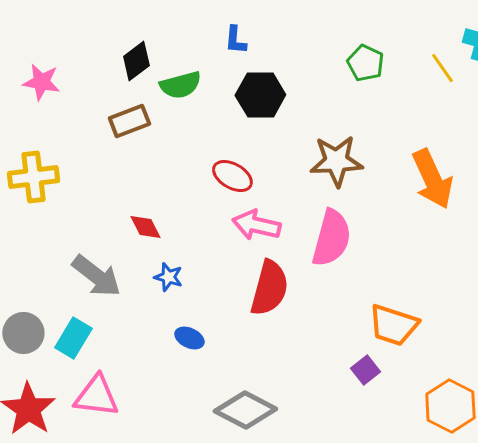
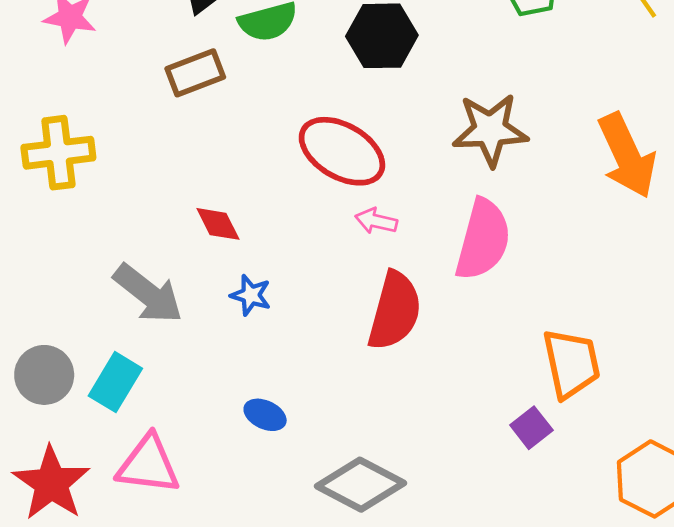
red ellipse: (232, 176) -> (342, 151), size x1.5
pink arrow: (256, 225) -> (376, 221), size x0.6
orange trapezoid: (393, 325) -> (571, 364), turned -120
blue ellipse: (189, 338) -> (265, 415), moved

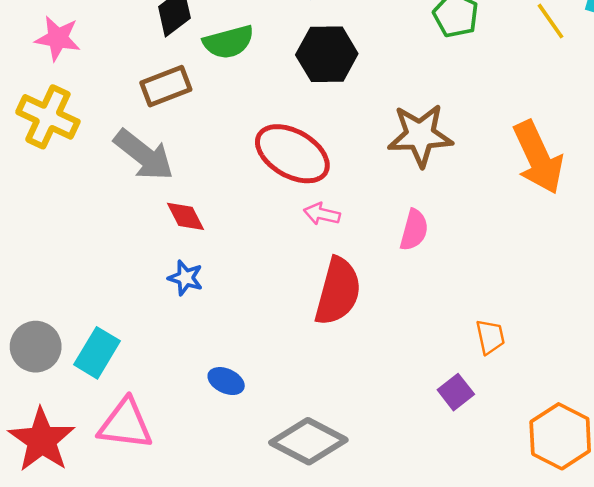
yellow cross: (58, 153) -> (48, 117), moved, turned 32
pink semicircle: (483, 240) -> (414, 230), size x0.6
gray arrow: (148, 294) -> (144, 155), moved
blue star: (251, 295) -> (186, 278), moved
orange trapezoid: (571, 364) -> (490, 337), size x0.6

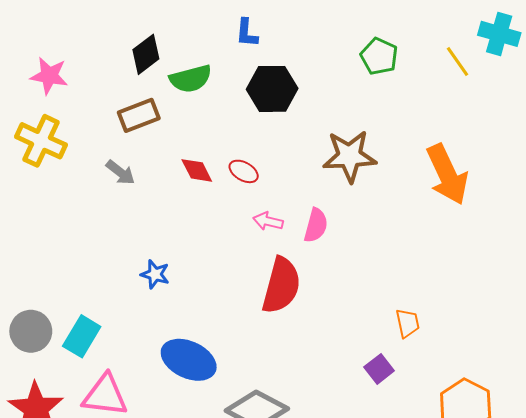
red ellipse: (292, 154) -> (244, 171), size x0.5
gray arrow: (144, 155) -> (120, 172), size x0.6
red diamond: (186, 216) -> (197, 170), moved
pink semicircle: (414, 230) -> (316, 225), moved
blue ellipse: (226, 381) -> (189, 360), size x1.8

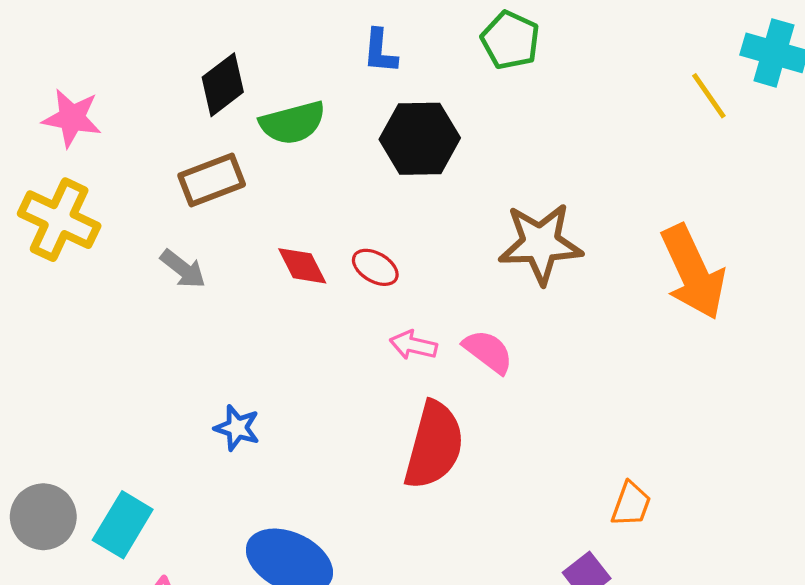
green pentagon: (379, 56) -> (510, 40), moved
pink semicircle: (316, 225) -> (488, 352), turned -68
orange trapezoid: (408, 323) -> (631, 504), turned 32

